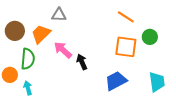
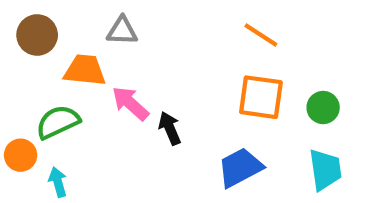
brown circle: (15, 31) -> (37, 35), moved
orange trapezoid: (41, 34) -> (85, 70), turned 50
green circle: (150, 37) -> (323, 108), moved
green semicircle: (28, 59) -> (58, 122), turned -120

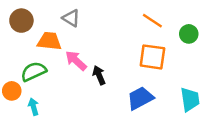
gray triangle: (122, 31) -> (71, 18), turned 30
green circle: (323, 108) -> (189, 34), moved

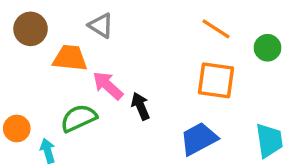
green semicircle: (34, 72) -> (79, 118), moved

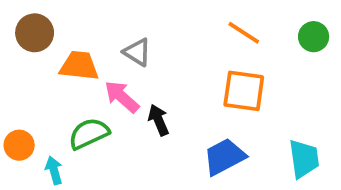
gray triangle: (101, 25) -> (137, 52), moved
green circle: (268, 48) -> (314, 37), moved

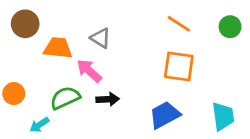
black arrow: (159, 120) -> (108, 99), moved, turned 110
orange circle: (19, 145) -> (14, 94), moved
cyan arrow: (54, 170) -> (39, 125), turned -108

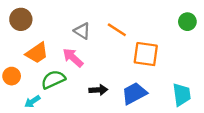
orange line: (179, 24) -> (117, 30), moved
orange trapezoid: (58, 48) -> (37, 53), moved, turned 140
black arrow: (108, 99) -> (98, 90), moved

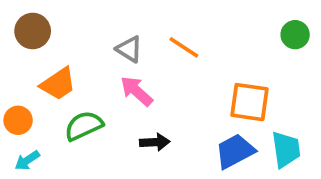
orange square: (146, 54) -> (250, 102), moved
pink arrow: (73, 58) -> (137, 91), moved
blue trapezoid: (134, 93) -> (235, 151), moved
cyan arrow: (32, 102) -> (27, 160), moved

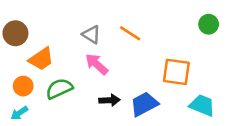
brown circle: (33, 31) -> (15, 33), moved
orange circle: (18, 120) -> (23, 86), moved
cyan trapezoid: (286, 149) -> (202, 105), turned -60
blue trapezoid: (235, 151) -> (144, 104), moved

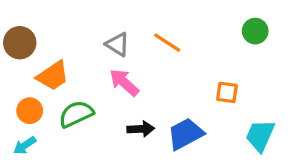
green circle: (209, 24) -> (255, 31), moved
orange square: (176, 72) -> (227, 92), size x0.6
cyan trapezoid: (202, 105) -> (260, 136), turned -88

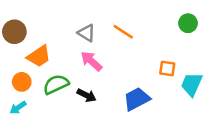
black arrow: (141, 129) -> (87, 95), moved, turned 30
cyan trapezoid: (260, 136) -> (192, 84), moved

